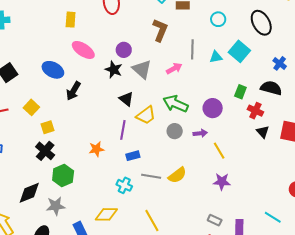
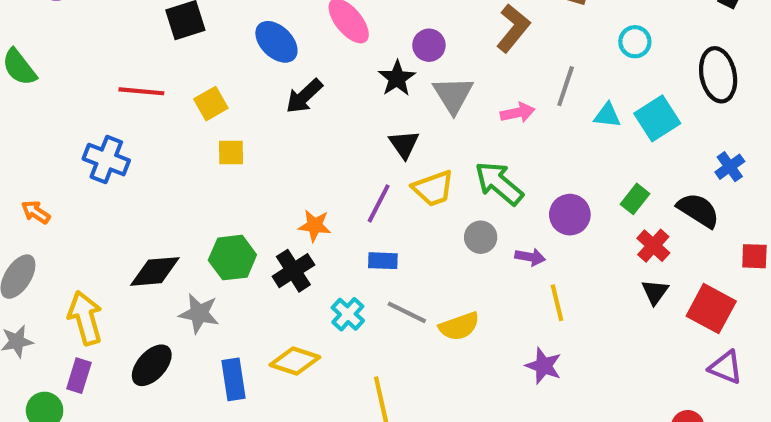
black cross: (45, 151) -> (293, 271), moved

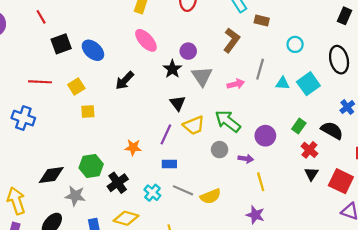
blue ellipse: (276, 42) -> (93, 50), moved
black cross: (293, 271) -> (118, 183), moved

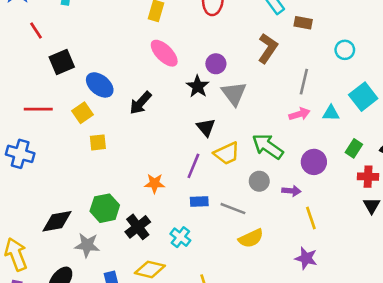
blue ellipse: (93, 50) -> (100, 85), moved
cyan triangle: (282, 83) -> (331, 113), moved
pink arrow: (236, 84) -> (299, 114), moved
red cross: (309, 150) -> (368, 177), turned -35
gray line: (183, 190) -> (233, 209), moved

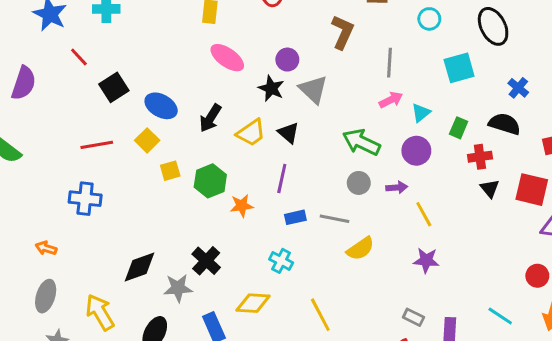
cyan square: (363, 97) -> (459, 68), turned 32
cyan triangle: (331, 113) -> (421, 113), moved, turned -30
yellow trapezoid: (227, 153) -> (251, 133), moved
green hexagon: (105, 208) -> (210, 181), moved
black cross: (138, 227) -> (206, 261), moved

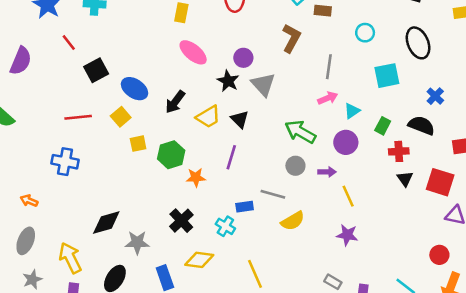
blue rectangle: (295, 217) -> (245, 207), moved
black cross: (206, 261) -> (181, 221), moved

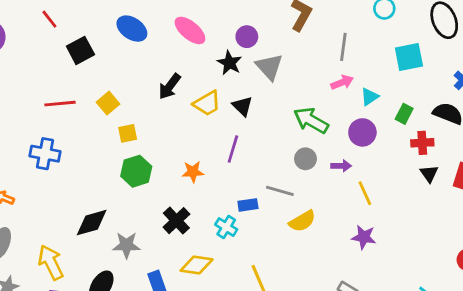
blue ellipse: (135, 89) -> (132, 29), moved
green hexagon: (171, 155) -> (136, 171), moved

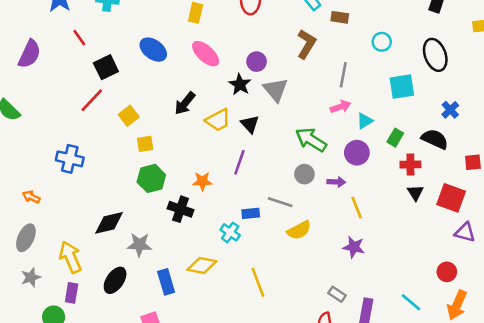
red line: (60, 104) -> (92, 100), moved, turned -44
black cross: (176, 221) -> (180, 209), moved, turned -30

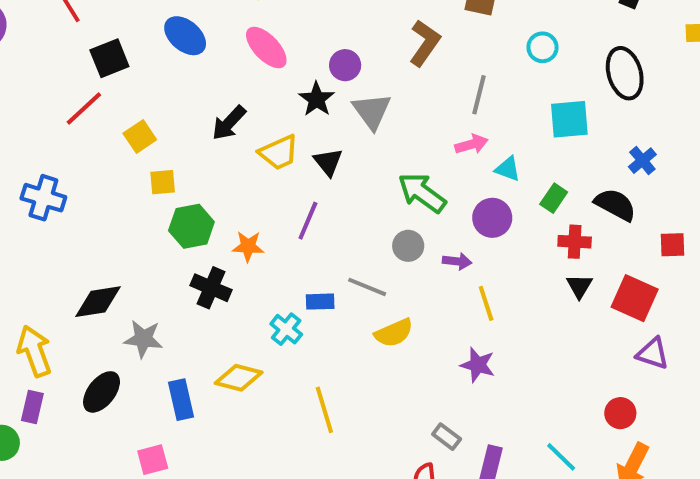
cyan triangle: (365, 121) -> (508, 169), turned 48
green hexagon: (151, 178) -> (191, 226), moved

